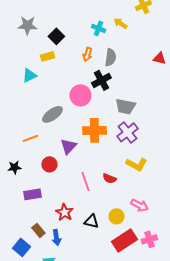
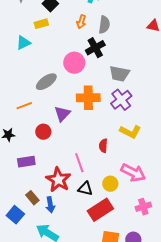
red semicircle: (109, 178) -> (103, 146), turned 72
pink line: (85, 181) -> (79, 163), moved
pink arrow: (139, 205) -> (133, 173), size x1.4
red star: (64, 212) -> (58, 180), size x1.4
red rectangle: (124, 240) -> (100, 210), moved

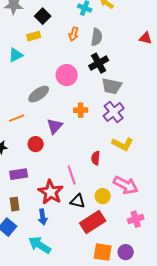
black cross: (95, 48) -> (99, 63), moved
orange cross: (88, 98) -> (81, 110), size x0.6
brown rectangle: (32, 198) -> (15, 204), moved, turned 32

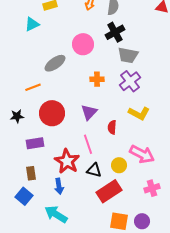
purple triangle: (55, 126) -> (89, 112), moved
red circle: (36, 144) -> (52, 113), size x1.6

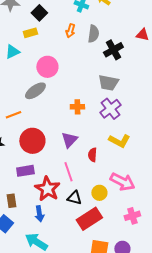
black cross: (115, 32) -> (113, 50), moved
pink circle: (83, 44) -> (47, 67), moved
purple rectangle: (35, 143) -> (25, 171), moved

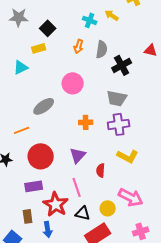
pink circle: (47, 67) -> (73, 83), moved
purple cross: (110, 109) -> (119, 124), turned 30
brown rectangle: (11, 201) -> (28, 216), moved

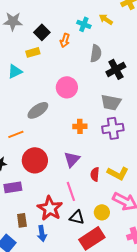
orange arrow: (79, 46) -> (65, 40), moved
yellow L-shape: (128, 156) -> (118, 173), moved
purple rectangle: (34, 186) -> (13, 187), moved

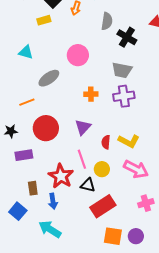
black cross: (116, 69) -> (127, 37), turned -30
cyan triangle: (15, 71) -> (26, 52), moved, turned 42
yellow circle: (102, 212) -> (102, 169), moved

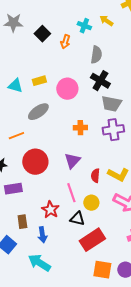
yellow rectangle: (44, 20) -> (39, 81), moved
black cross: (127, 37) -> (100, 81), moved
red star: (61, 176) -> (50, 210), size x0.7

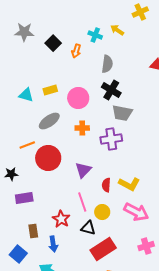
orange cross: (80, 128) -> (82, 128), moved
purple cross: (113, 130) -> (111, 139), moved
red circle: (35, 162) -> (48, 158), moved

